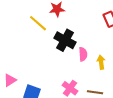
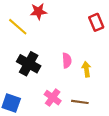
black cross: (65, 40) -> (29, 64), moved

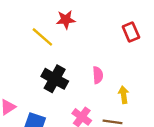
yellow arrow: (86, 69) -> (124, 95), moved

